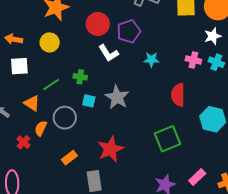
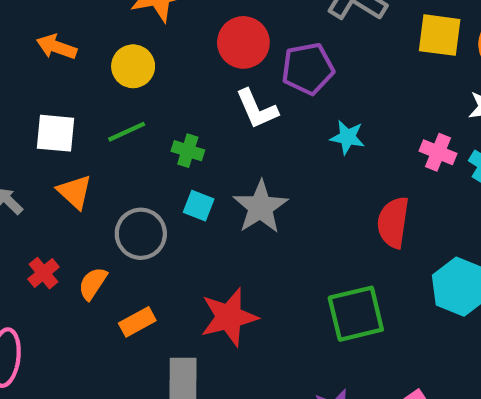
white square: (19, 66) -> (56, 133), moved
green line: (51, 84) -> (127, 132), moved
orange semicircle: (41, 128) -> (93, 283), moved

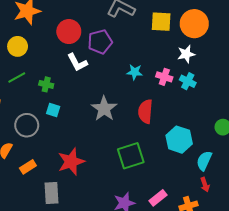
cyan star: (347, 137) -> (135, 72), moved
gray star: (260, 207) -> (104, 109), moved

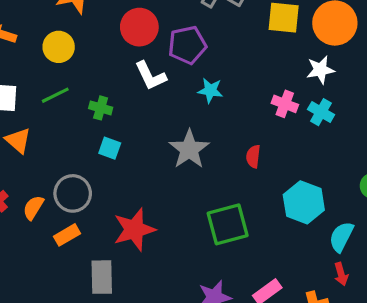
cyan star: (135, 72) -> (210, 90), moved
red semicircle: (145, 111) -> (253, 156), size x0.6
gray circle: (27, 125) -> (73, 193), moved

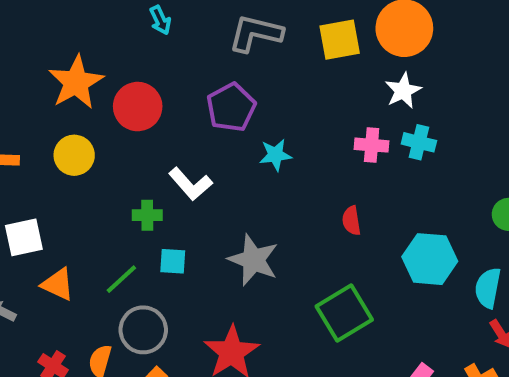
red circle: (139, 27) -> (138, 107), moved
white L-shape: (151, 76) -> (190, 184), moved
green line: (55, 95) -> (121, 279), moved
gray star: (189, 149) -> (253, 260), moved

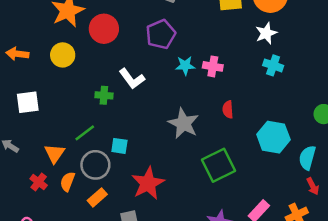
pink cross: (372, 145) -> (213, 66), moved
gray star: (253, 260) -> (183, 123), moved
cyan square: (173, 261) -> (119, 146), moved
orange triangle: (58, 284) -> (55, 153), moved, turned 35

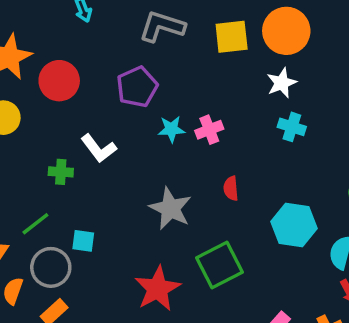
pink cross: (213, 66) -> (209, 130), turned -30
red star: (148, 183) -> (157, 289), moved

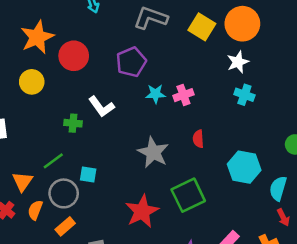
yellow square: (232, 37) -> (202, 27), turned 36

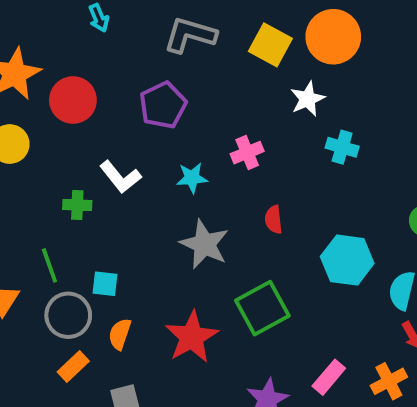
white star: (238, 62) -> (308, 99), moved
cyan star: (155, 94) -> (192, 178), moved
green line: (53, 161) -> (49, 265), turned -70
orange semicircle: (35, 210) -> (120, 334), moved

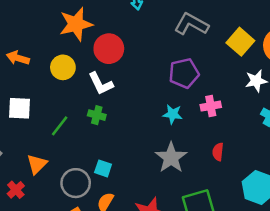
purple pentagon: (163, 105) -> (184, 73), moved
white L-shape: (120, 177) -> (101, 84), moved
green line: (49, 265) -> (60, 126), moved, turned 45

